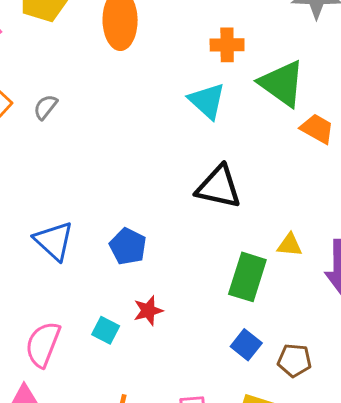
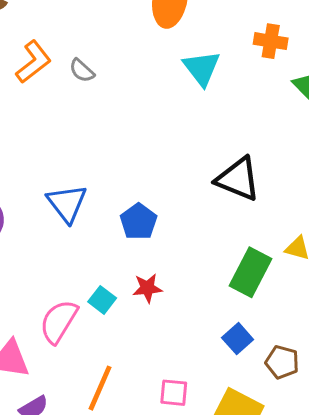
cyan triangle: (207, 101) -> (202, 68), moved
gray semicircle: (45, 107) -> (82, 71), turned -96
pink semicircle: (43, 344) -> (59, 321), moved

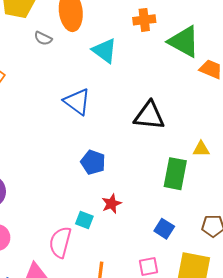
gray semicircle: (82, 71) -> (43, 38), moved
blue triangle: (67, 203) -> (77, 102), moved
blue square: (238, 339) -> (164, 229), moved

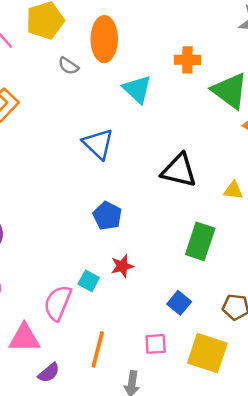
yellow triangle: (201, 149) -> (233, 190), moved

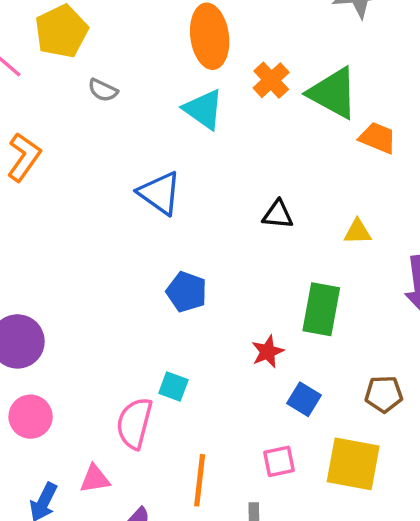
orange ellipse: (104, 39) -> (210, 36), moved
orange cross: (187, 60) -> (271, 80), moved, turned -35
black triangle: (179, 171) -> (278, 215), size x0.6
red star: (122, 266) -> (268, 352), moved
pink triangle: (24, 338) -> (95, 479), size x0.7

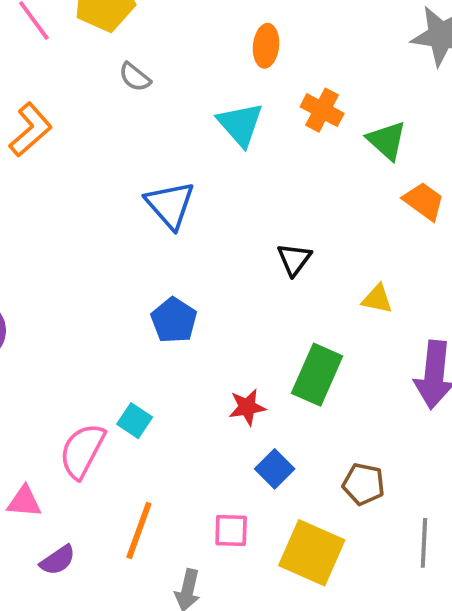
orange ellipse: (210, 36) -> (266, 46), size x0.6
orange cross: (271, 80) -> (322, 110), turned -33
green triangle: (333, 93) -> (387, 140), size x0.7
black triangle: (278, 215) -> (294, 259), turned 48

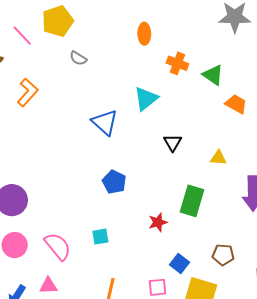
cyan triangle: (240, 124) -> (146, 99), moved, turned 40
cyan square: (135, 421) -> (100, 237), turned -36
pink semicircle: (82, 451) -> (58, 246), moved, turned 120
blue square: (275, 469) -> (180, 263), moved

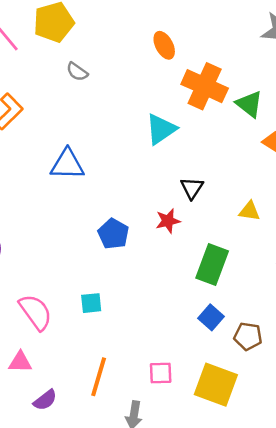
orange ellipse: (144, 34) -> (164, 45), turned -30
orange cross: (177, 63) -> (205, 86), size x1.6
blue triangle: (105, 122) -> (67, 164), moved, turned -44
red star: (158, 222) -> (168, 221), moved
blue square: (180, 263) -> (211, 317), moved

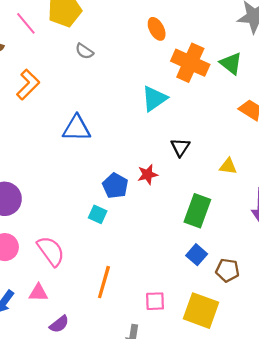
green triangle: (249, 104) -> (231, 63), moved
red star: (168, 221) -> (148, 175), moved
cyan square: (91, 303) -> (98, 214), moved, turned 30
orange line: (99, 377) -> (104, 282), moved

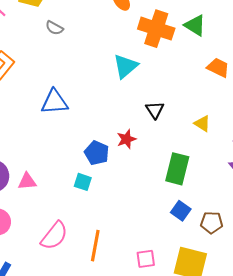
yellow triangle: (228, 166) -> (202, 123), turned 30
pink semicircle: (51, 251) -> (54, 236), moved, turned 80
pink triangle: (38, 293) -> (27, 181), moved

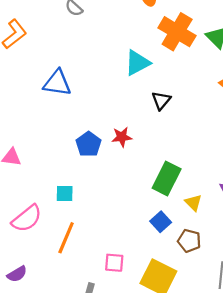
black triangle: (155, 110) -> (161, 100), moved
yellow triangle: (202, 123) -> (193, 203), moved
cyan square: (83, 182) -> (65, 194), moved, turned -30

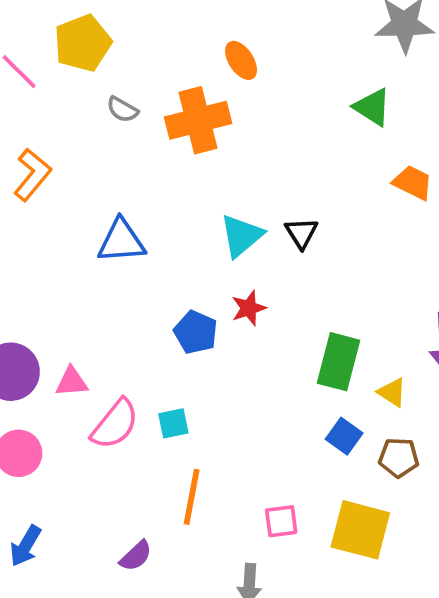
orange cross: (177, 32) -> (198, 120), moved, turned -33
cyan triangle: (137, 63) -> (241, 236), moved
pink semicircle: (27, 218) -> (115, 424), moved
purple semicircle: (17, 274) -> (136, 556), moved

